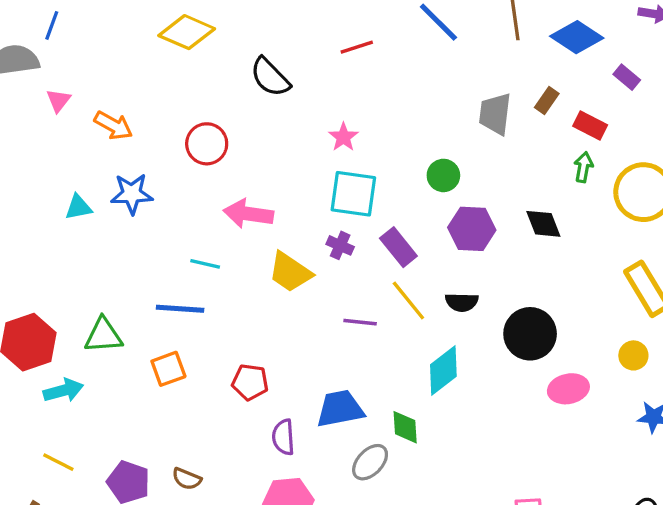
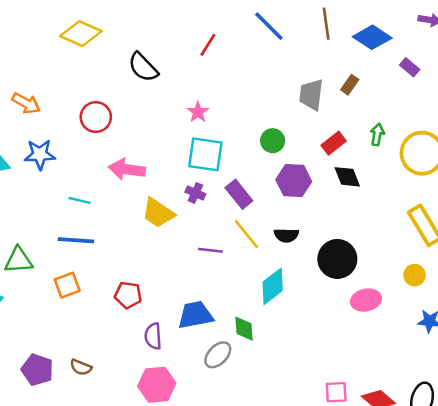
red line: (357, 47) -> (208, 45), turned -40
red rectangle: (590, 125) -> (334, 143), moved, turned -65
cyan line: (205, 264) -> (80, 200), moved

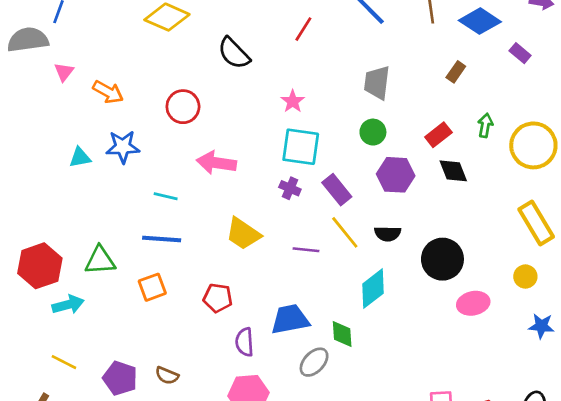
gray trapezoid: (311, 95) -> (377, 83), moved
yellow trapezoid: (158, 213) -> (243, 234), moved

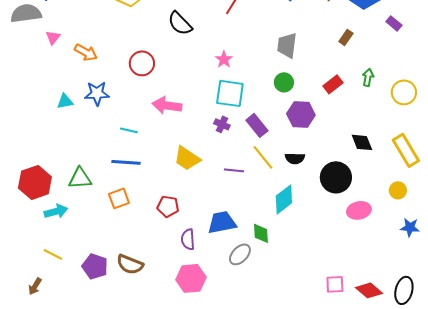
yellow circle: (533, 145) -> (404, 92), size x0.7
black diamond: (453, 171) -> (362, 142), moved
brown semicircle: (167, 375) -> (130, 264), size x1.5

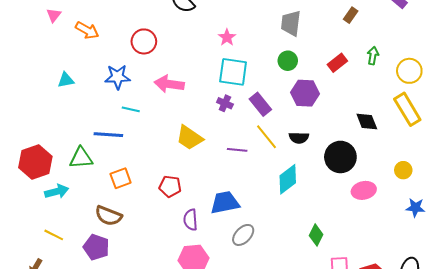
blue star: (97, 93) -> (118, 77), moved
yellow rectangle: (406, 150) -> (407, 109), moved
blue line: (126, 162) -> (108, 135), moved
green diamond: (261, 233) -> (316, 235), moved, turned 30
brown semicircle: (130, 264) -> (108, 216), moved

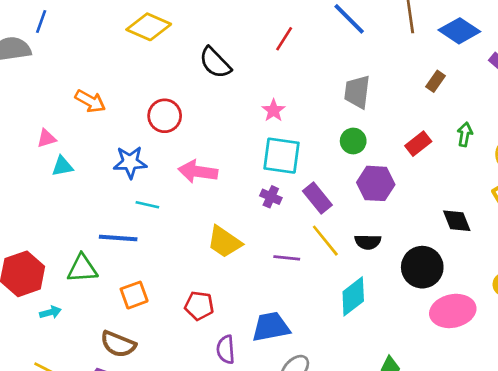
pink triangle: (54, 15) -> (46, 138), moved, turned 35
pink ellipse: (364, 190) -> (453, 311), size x1.4
cyan arrow: (57, 191) -> (50, 312), size x0.7

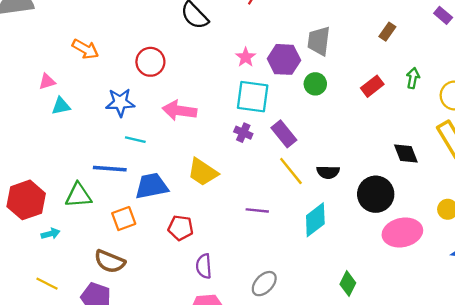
purple hexagon: (376, 183) -> (284, 59), moved
purple line: (287, 258) -> (257, 210), moved
blue trapezoid: (271, 327) -> (152, 186), moved

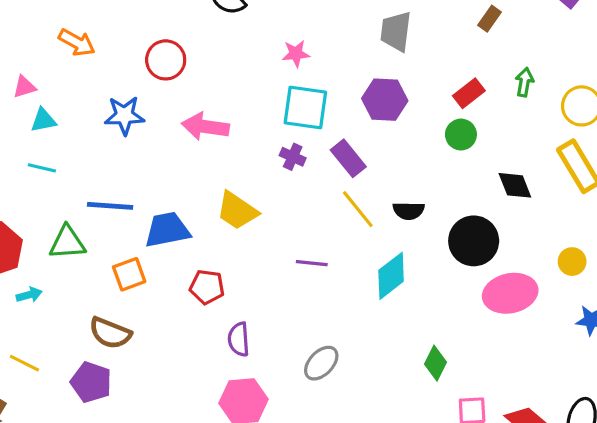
pink star: (246, 57) -> (296, 54), turned 30
purple hexagon: (284, 59) -> (385, 100), moved
green circle: (315, 84) -> (461, 135), moved
cyan line: (135, 140) -> (42, 168), moved

